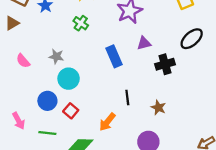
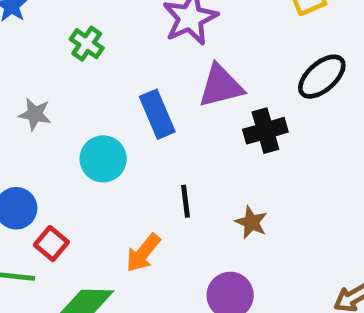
purple triangle: (144, 43) -> (221, 86), size x1.5
cyan circle: (69, 79) -> (103, 159), moved
red square: (71, 111) -> (51, 244), moved

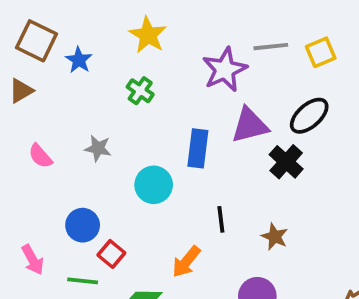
black ellipse: (322, 77) -> (309, 116), moved
blue rectangle: (157, 114) -> (198, 148), turned 30
black cross: (265, 131) -> (286, 162), turned -32

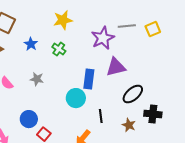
yellow star: (148, 35) -> (63, 20), turned 30
blue star: (79, 60) -> (31, 44), moved
black ellipse: (309, 116) -> (133, 94), moved
black cross: (286, 162) -> (153, 114), moved, turned -36
cyan circle: (154, 185) -> (76, 98), moved

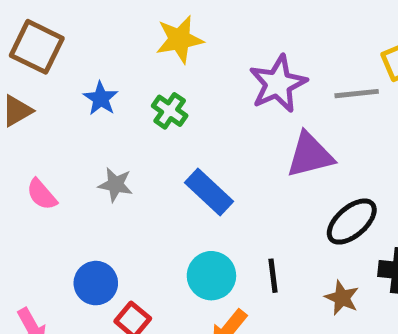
gray line: (127, 26) -> (357, 94), moved
blue rectangle: (89, 79) -> (209, 192), moved, turned -54
cyan circle: (76, 98) -> (211, 276), moved

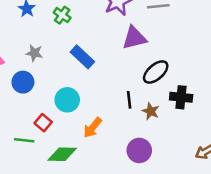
cyan circle: (211, 276) -> (67, 100), moved
black line: (273, 276) -> (129, 100), moved
blue circle: (96, 283) -> (23, 82), moved

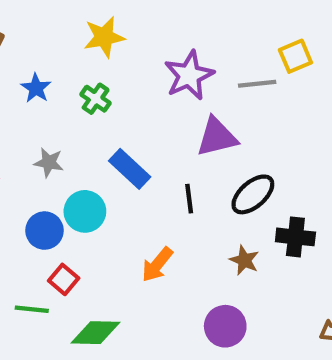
blue circle: (23, 82) -> (45, 231), moved
cyan circle: (67, 100) -> (85, 211), moved
black line: (129, 100) -> (189, 199), moved
orange arrow: (92, 128) -> (157, 265), moved

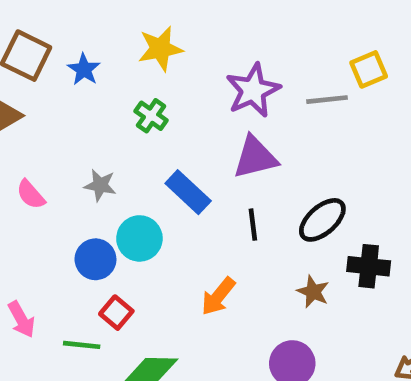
blue star: (36, 88) -> (84, 69), moved
purple triangle: (217, 137) -> (255, 157), moved

